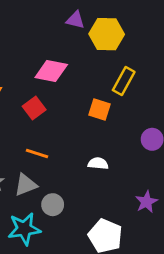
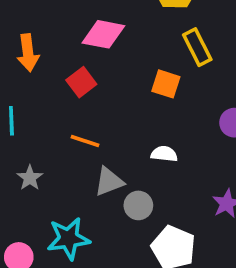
yellow rectangle: (124, 81) -> (197, 47), turned -56
gray triangle: (26, 185) -> (109, 182), moved
gray circle: (53, 205) -> (138, 205), moved

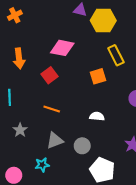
orange square: (166, 84) -> (98, 76), turned -35
gray triangle: (109, 182) -> (55, 141), moved
cyan star: (68, 239) -> (42, 165), size x0.6

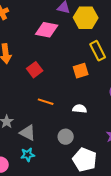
pink diamond: (62, 48) -> (47, 30), moved
orange line: (52, 109) -> (46, 102), moved
gray triangle: (55, 141) -> (28, 133), moved, turned 48

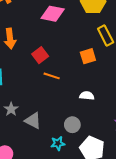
orange line: (46, 102) -> (52, 76), moved
cyan star: (28, 155) -> (58, 143), moved

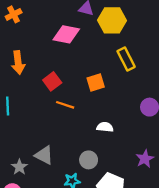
orange square: (88, 56) -> (96, 82), moved
gray star: (11, 109) -> (19, 167), moved

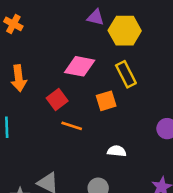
orange cross: (14, 14) -> (13, 24), turned -35
pink diamond: (66, 34) -> (80, 66), moved
yellow rectangle: (126, 59) -> (126, 74), moved

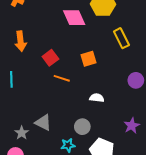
pink diamond: (80, 66) -> (74, 18), moved, turned 55
yellow rectangle: (126, 74) -> (121, 38), moved

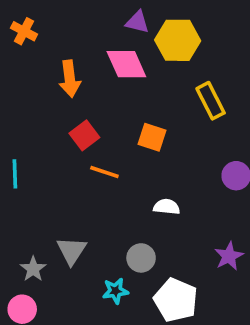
orange arrow: (21, 41) -> (70, 79), moved
orange square: (88, 59) -> (152, 137), turned 35
gray triangle: (43, 123) -> (72, 251), turned 36

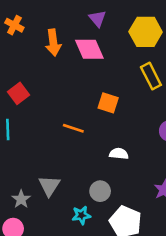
purple triangle: (137, 22) -> (97, 18), turned 36
yellow hexagon: (178, 40) -> (146, 32), moved
orange arrow: (70, 79) -> (53, 43), moved
red square: (84, 135) -> (18, 93), moved

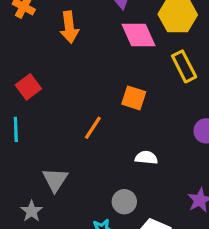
pink diamond: (89, 49) -> (138, 35), moved
orange line: (73, 128) -> (93, 128), turned -75
gray triangle: (49, 186) -> (55, 180), moved

